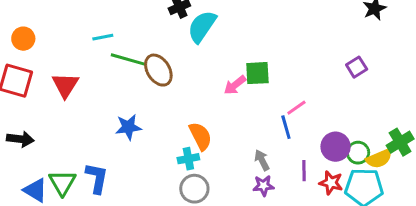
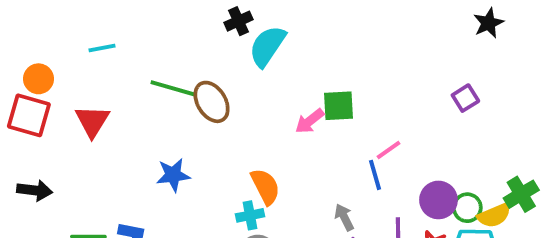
cyan line: (103, 37) -> (102, 48), moved
orange circle: (23, 39) -> (38, 79), moved

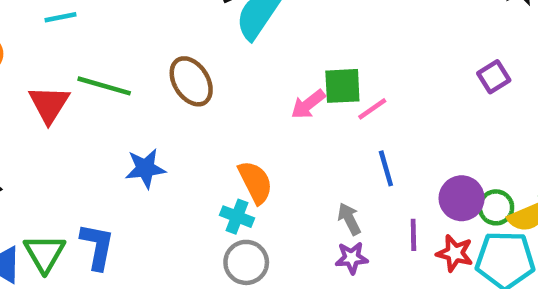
green line: (173, 88) -> (104, 86), moved
pink line: (388, 150) -> (372, 109), moved
cyan cross: (250, 215) -> (237, 217), turned 32

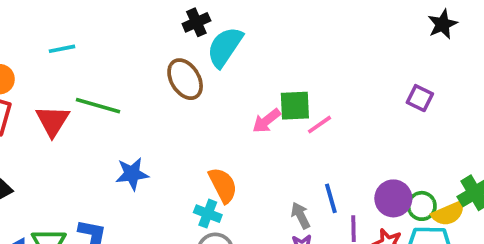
purple square: (494, 77) -> (420, 98), turned -32
brown ellipse: (191, 81) -> (185, 79), moved
blue line: (386, 168) -> (331, 198), moved

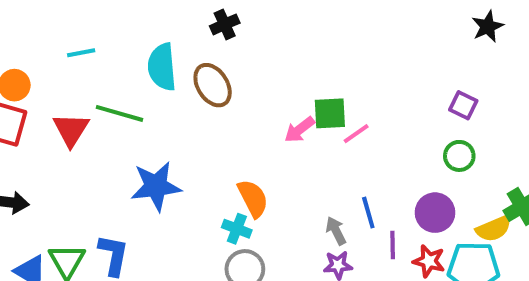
cyan semicircle: (225, 47) -> (162, 67), moved, turned -39
blue star: (132, 174) -> (156, 186), size x1.4
green circle: (422, 206) -> (459, 156), moved

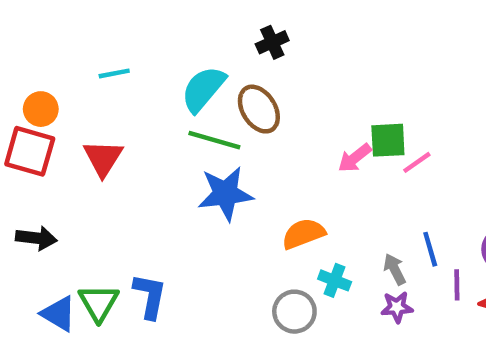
cyan semicircle: (162, 67) -> (203, 89), turned 45
green line: (120, 113) -> (214, 140), moved
blue star: (156, 186) -> (225, 194), moved
orange semicircle: (253, 198) -> (303, 234), turned -84
cyan cross: (237, 229) -> (335, 280), moved

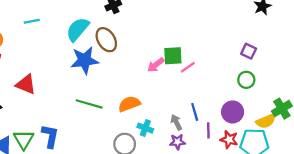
green line: (214, 140) -> (89, 104), moved
red triangle: (103, 158) -> (26, 84), moved, turned -40
blue star: (225, 194) -> (84, 60), moved

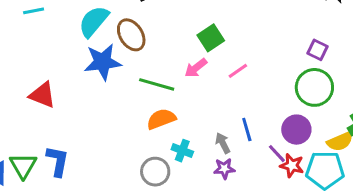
green square: (173, 56) -> (211, 38), moved, turned -30
green circle: (246, 80) -> (314, 87), size x1.6
red triangle: (26, 84) -> (43, 95), moved
green line: (89, 104) -> (157, 84), moved
purple line: (208, 130) -> (277, 154), moved, turned -42

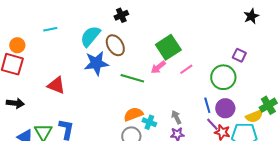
green square: (211, 38) -> (168, 47), size x1.4
green circle: (314, 87) -> (223, 77), moved
orange semicircle: (161, 119) -> (133, 114), moved
blue line: (247, 130) -> (207, 105), moved

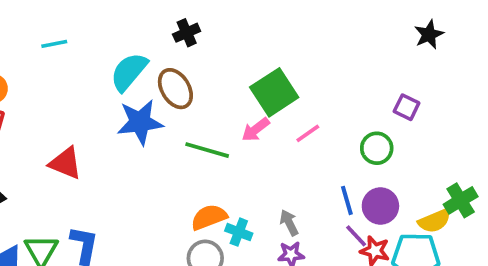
cyan line: (50, 29) -> (54, 44), moved
green circle: (223, 77) -> (377, 148), size x0.7

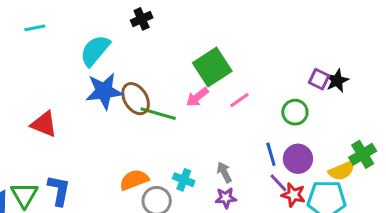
black star: (429, 35) -> (337, 81), moved
brown ellipse: (175, 89) -> (136, 99), moved
orange semicircle: (209, 217) -> (134, 180), moved

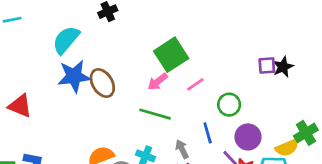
purple square: (319, 79) -> (267, 65), turned -30
green circle: (295, 112) -> (229, 105), moved
green line: (158, 114) -> (155, 114), moved
blue line: (271, 154) -> (208, 133), moved

